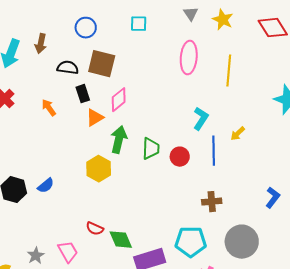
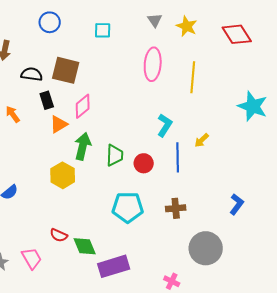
blue circle: (86, 28) -> (50, 22), moved
cyan pentagon: (191, 242) -> (128, 207), moved

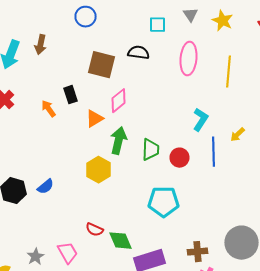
cyan square: (103, 30) -> (158, 25), moved
black semicircle: (32, 74) -> (138, 53), moved
black rectangle: (47, 100) -> (70, 95), moved
brown cross: (176, 208) -> (198, 252), moved

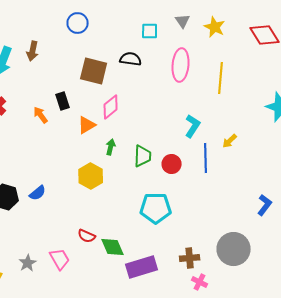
green arrow: (118, 141) -> (111, 147), size x0.6

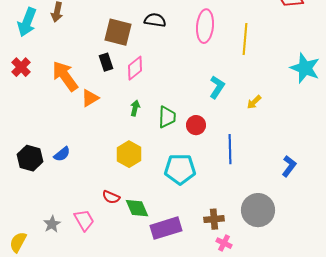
black rectangle: (63, 101) -> (106, 62), moved
orange arrow: (41, 115) -> (65, 76), size x1.8
orange triangle: (87, 125) -> (90, 98), moved
blue line: (206, 158) -> (230, 149), moved
yellow hexagon: (91, 176) -> (129, 154), moved

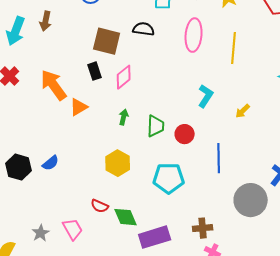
gray circle: (258, 210) -> (251, 200), moved

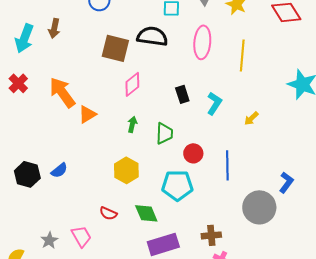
black semicircle: (144, 29) -> (152, 36), size x1.4
black rectangle: (95, 71) -> (182, 94), moved
red circle: (185, 134) -> (193, 153), moved
green diamond: (126, 217) -> (146, 213), moved

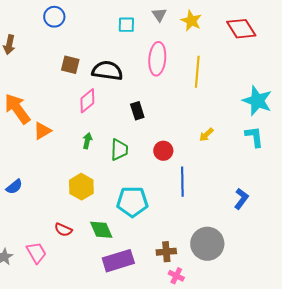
black semicircle: (152, 36) -> (107, 71), moved
brown square: (115, 48) -> (70, 65), size x0.7
cyan L-shape: (214, 103) -> (254, 137), moved, turned -40
red circle: (193, 153) -> (163, 151), moved
gray circle: (259, 207) -> (207, 244), moved

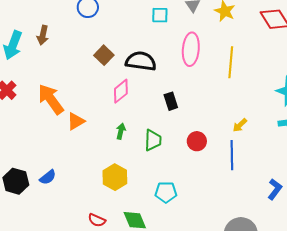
brown square: (70, 65) -> (104, 55), turned 30
blue line: (182, 182) -> (232, 155), moved
cyan pentagon: (132, 202) -> (166, 192), size x0.7

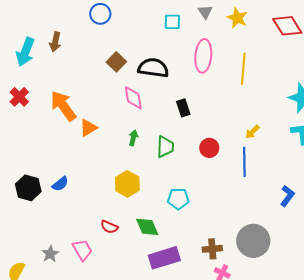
pink diamond: (121, 91) -> (133, 98), turned -60

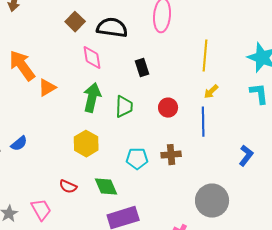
yellow line: (243, 69) -> (205, 56), moved
green arrow: (133, 138) -> (92, 98), size x1.8
brown cross: (212, 249) -> (171, 155), moved

